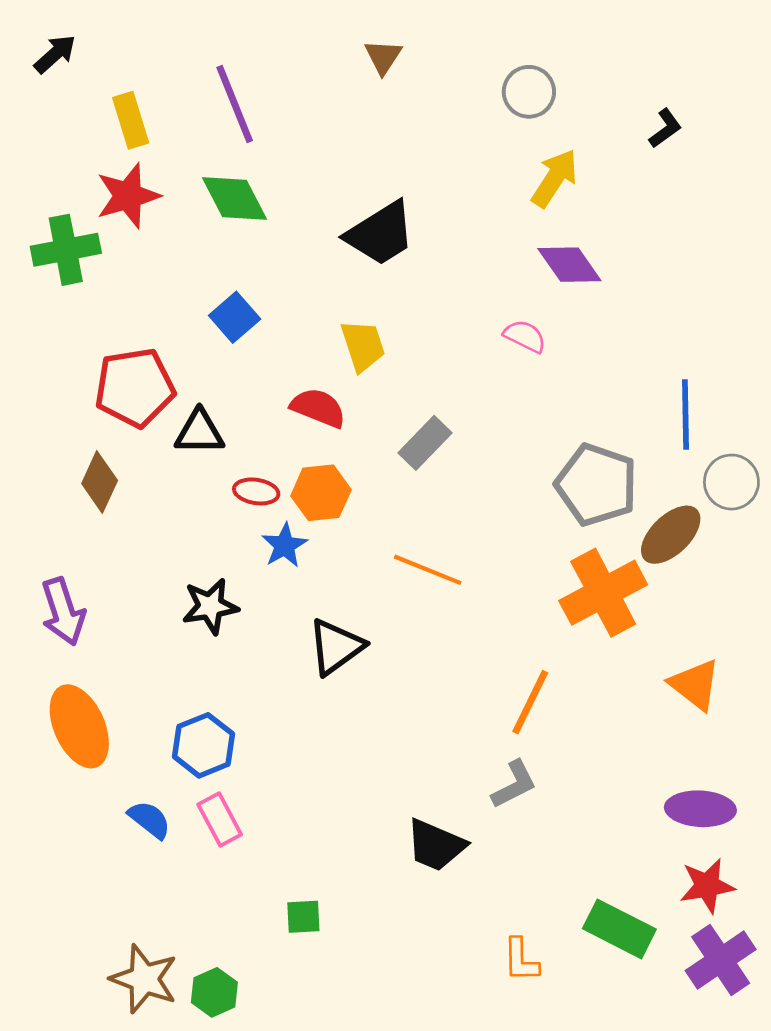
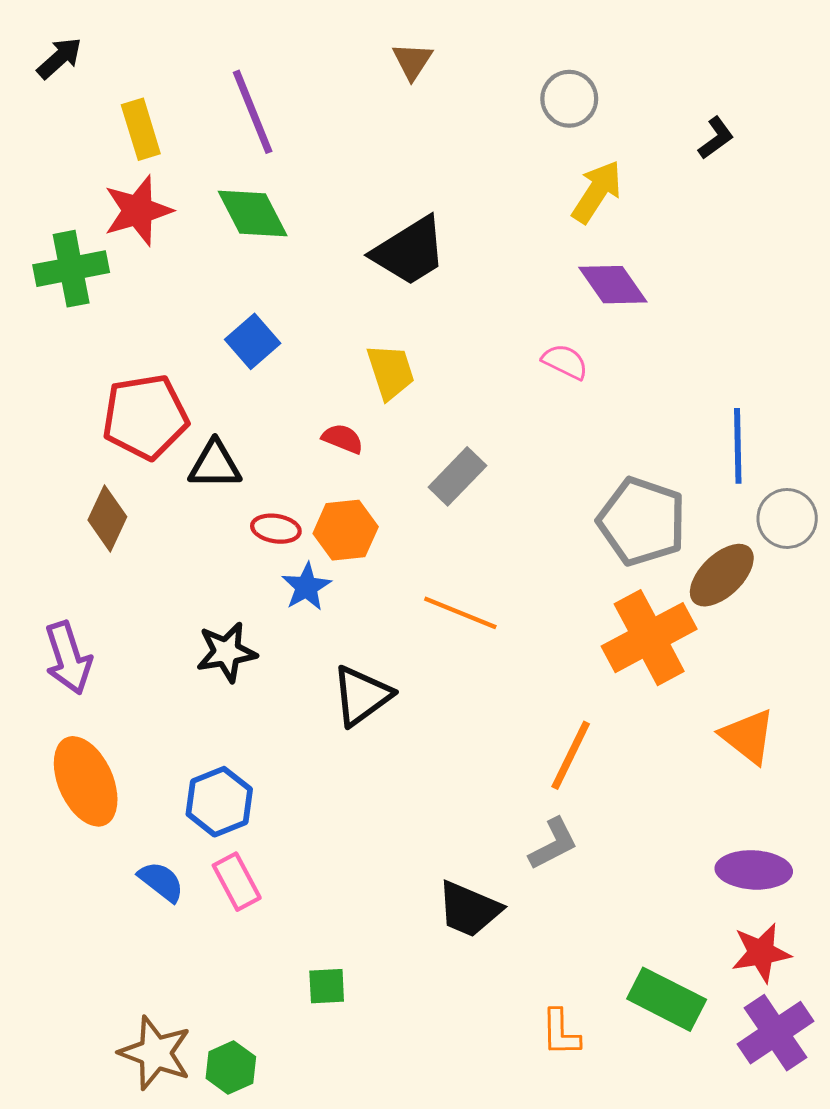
red semicircle: (318, 408) -> (343, 439), size x0.7

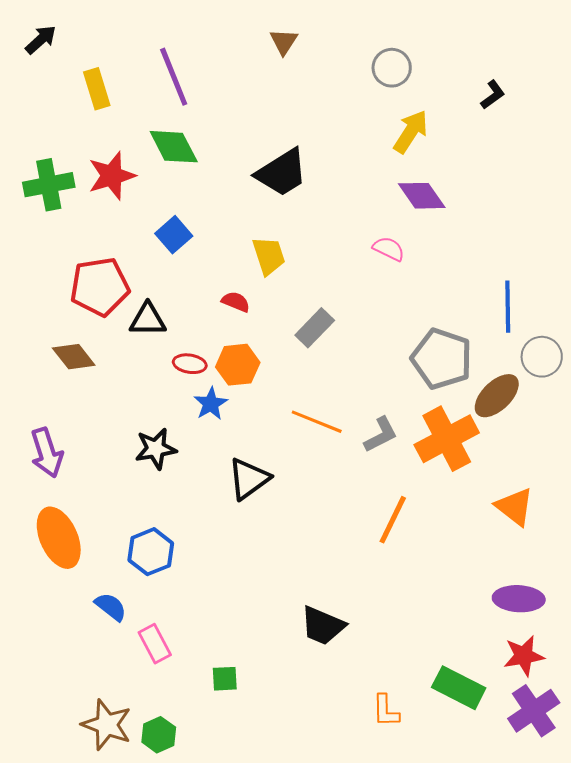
red star: (138, 211) -> (112, 176), moved
brown diamond: (107, 518) -> (74, 357), turned -63
gray L-shape: (553, 844) -> (381, 435), moved
pink rectangle: (237, 882) -> (155, 644), moved

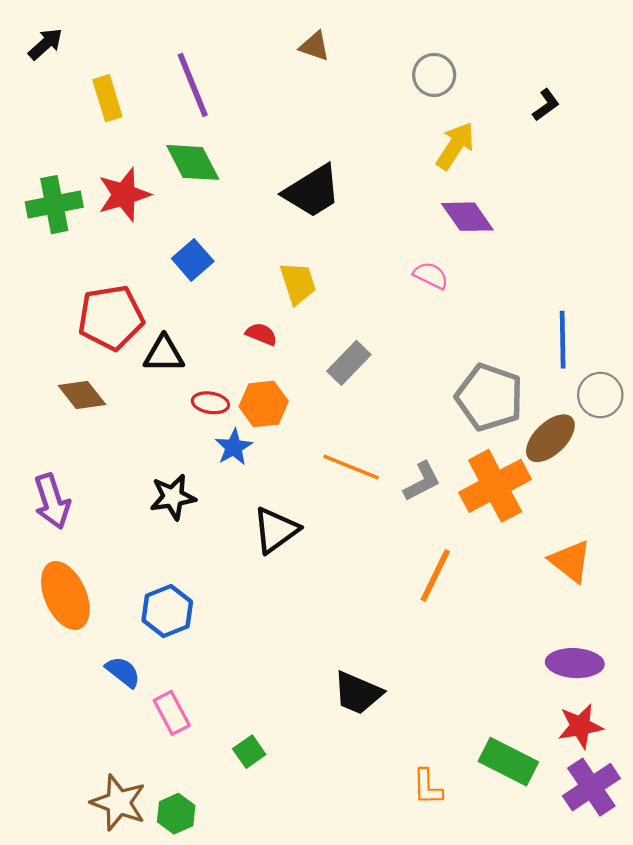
brown triangle: (284, 42) -> (315, 46), turned -44
green square: (225, 679) -> (249, 752), turned -32

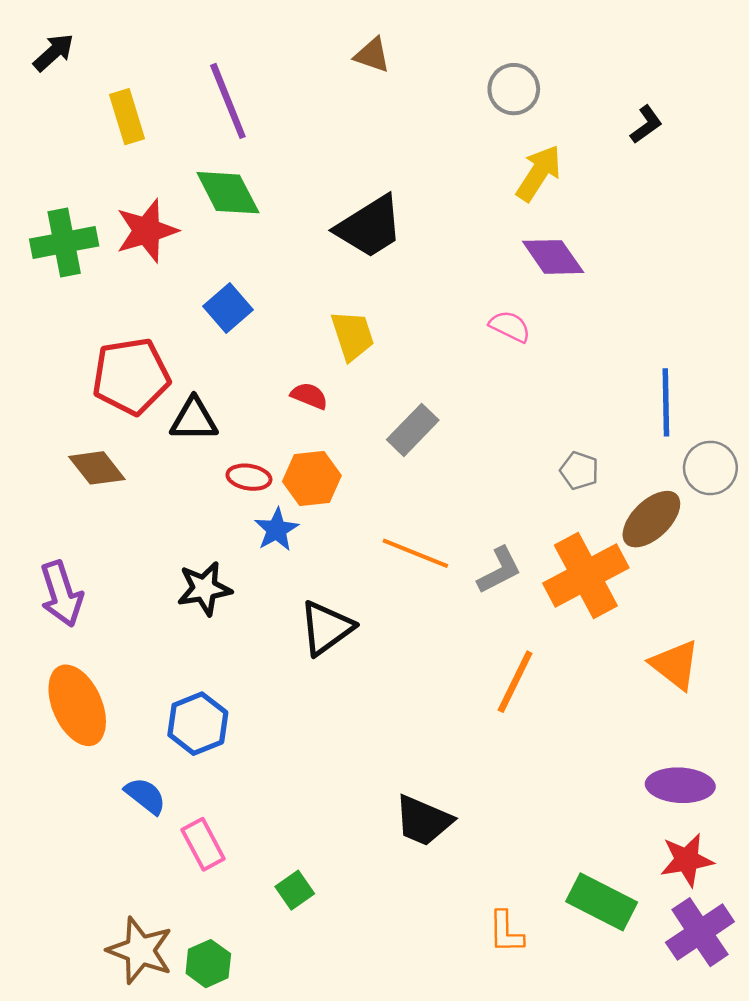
gray pentagon: (490, 397) -> (579, 471), size x0.5

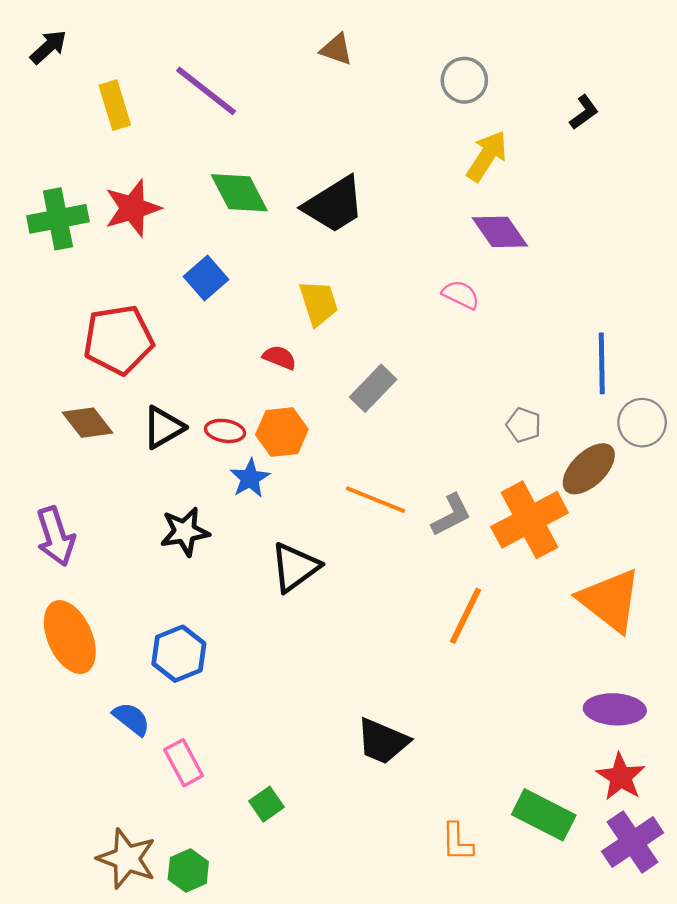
purple line: (228, 101) -> (206, 91), turned -30
green diamond: (228, 193) -> (239, 193), moved
black triangle: (194, 419) -> (163, 427), moved, turned -30
orange triangle: (675, 665) -> (610, 600), size x1.4
red star: (687, 860) -> (621, 777), turned -30

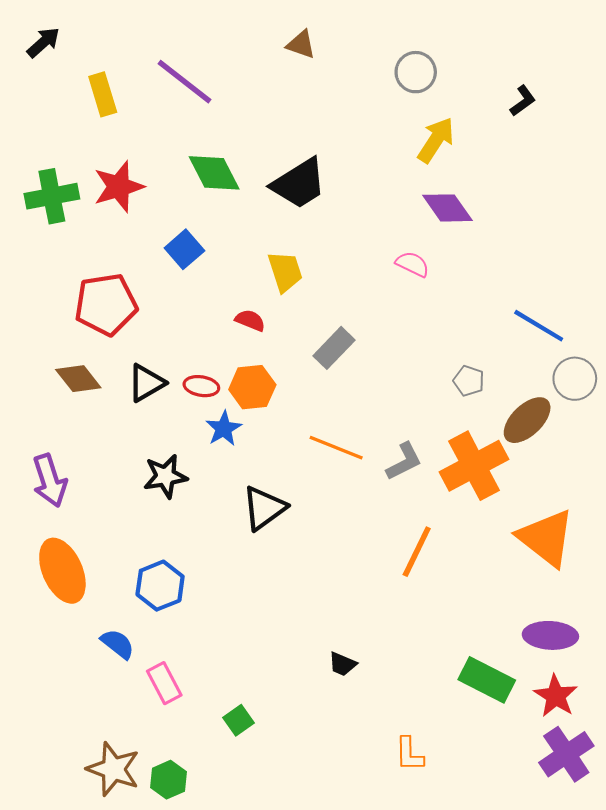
blue line: (602, 363) -> (539, 326), turned -58
black trapezoid: (383, 741) -> (342, 664), size x0.6
green rectangle: (544, 815) -> (487, 680), moved

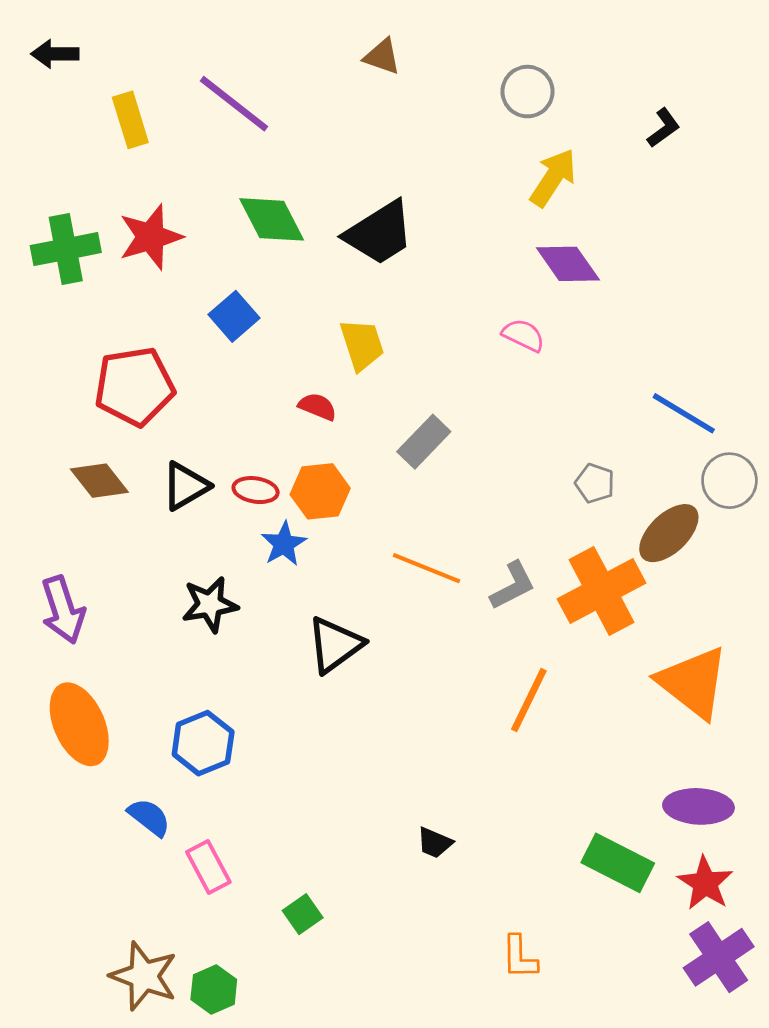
black arrow: (43, 42) -> (55, 54), turned -138

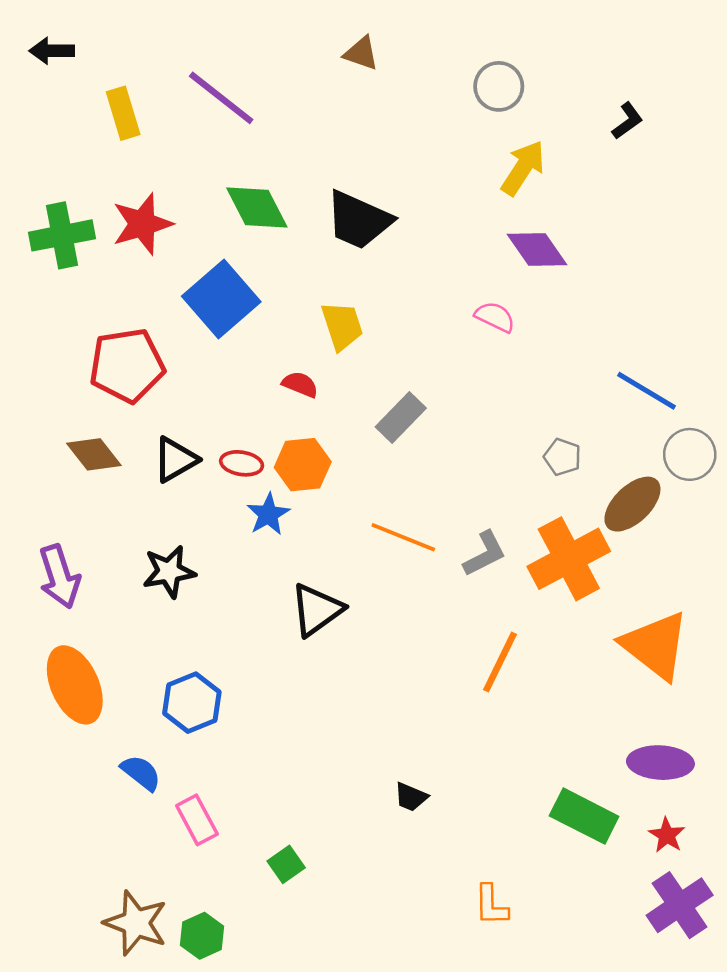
black trapezoid: (379, 233) -> (359, 220), turned 56
blue square: (234, 316) -> (221, 299), size x1.6
black star: (210, 604) -> (169, 572), moved
red star: (705, 883) -> (667, 835), size x0.7

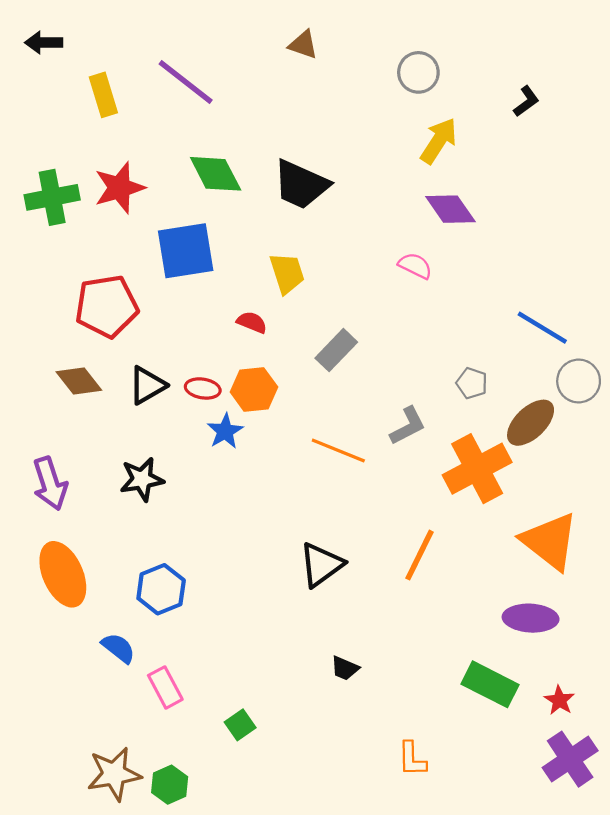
blue square: (221, 299) -> (186, 251), turned 32
gray L-shape: (485, 554) -> (408, 426), moved
black triangle: (317, 610) -> (321, 565), moved
purple ellipse: (660, 763) -> (531, 618), moved
brown star: (136, 923) -> (114, 774), turned -30

